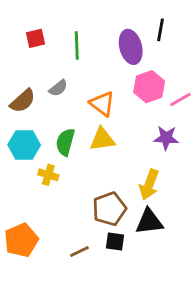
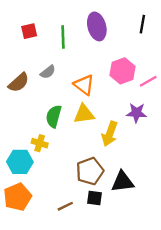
black line: (161, 30) -> (142, 24), moved
purple ellipse: (131, 47) -> (97, 26), moved
cyan hexagon: (24, 145) -> (20, 162), moved
yellow arrow: (149, 185) -> (110, 134), moved

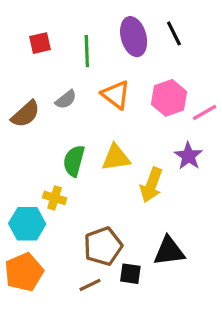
black line: (142, 24) -> (174, 33), moved, turned -36
orange triangle: (84, 85) -> (116, 95), moved
purple star: (137, 113) -> (188, 156), turned 30
brown pentagon: (90, 171) -> (103, 246), moved

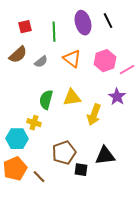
brown semicircle: (26, 114) -> (18, 55), moved
brown line: (90, 285) -> (39, 177), moved, turned 72

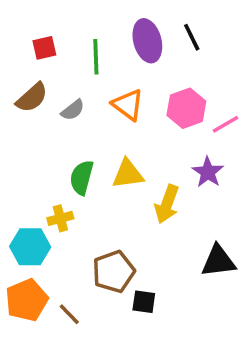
yellow cross: (34, 123) -> (60, 218), turned -32
black triangle: (105, 156) -> (218, 261), moved

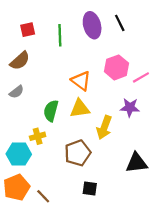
orange triangle: (128, 105) -> (81, 81), moved
gray semicircle: (73, 110) -> (17, 92), moved
purple star: (208, 172) -> (130, 107), turned -30
brown pentagon: (114, 272) -> (78, 153), moved

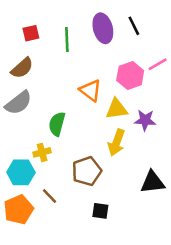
pink line: (141, 77) -> (158, 64), moved
gray semicircle: (17, 92) -> (18, 103), size x1.6
yellow triangle: (80, 109) -> (117, 109), moved
brown line: (43, 196) -> (49, 196), moved

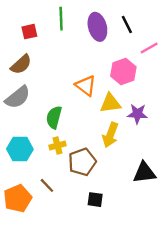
green line: (67, 39) -> (61, 19), moved
pink line: (158, 64) -> (149, 48), moved
yellow cross: (42, 152) -> (57, 146), moved
cyan hexagon: (21, 172) -> (20, 149), moved

